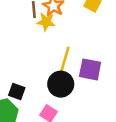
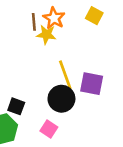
yellow line: (64, 61) -> (65, 75), turned -36

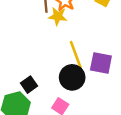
black square: (16, 106) -> (29, 85), turned 35

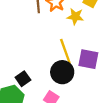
yellow star: (58, 16) -> (75, 16), moved

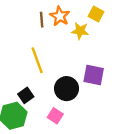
yellow line: (65, 51) -> (37, 60), moved

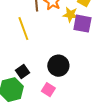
yellow line: (37, 60) -> (23, 29), moved
purple square: (94, 75) -> (82, 24), moved

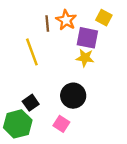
yellow star: (70, 15) -> (85, 58), moved
purple square: (82, 24) -> (87, 38), moved

